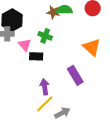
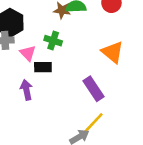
purple arrow: (45, 87) -> (26, 90), moved
yellow line: (45, 104) -> (93, 123), moved

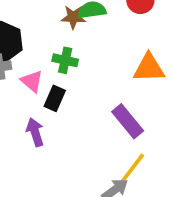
orange triangle: (113, 52) -> (149, 68), turned -35
black rectangle: (43, 67) -> (55, 98), turned -60

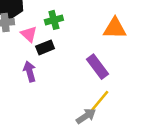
green cross: (65, 60) -> (54, 20), turned -30
black rectangle: (55, 98) -> (45, 47), turned 42

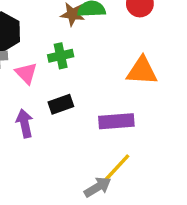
black rectangle: (45, 47) -> (61, 104), moved
purple rectangle: (98, 67) -> (116, 121), turned -60

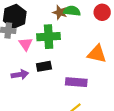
green cross: (61, 56) -> (49, 37), size x1.5
purple arrow: (25, 123) -> (20, 75), turned 84

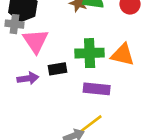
green cross: (49, 37) -> (90, 53), moved
pink triangle: (26, 44) -> (36, 41), size x1.5

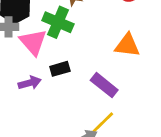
green cross: (90, 53) -> (58, 22), moved, turned 32
purple rectangle: (97, 89) -> (104, 85), turned 40

